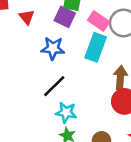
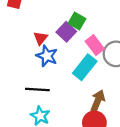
red triangle: (27, 17) -> (41, 38), moved
black line: (54, 86) -> (37, 89), turned 30

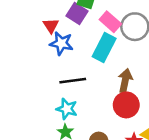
black line: (37, 89) -> (73, 81), moved

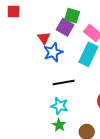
blue star: (61, 43) -> (53, 52), turned -30

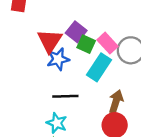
green square: (72, 16) -> (86, 44), moved
red triangle: (44, 38) -> (50, 41), size x1.6

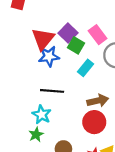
pink rectangle: (108, 43) -> (98, 35), moved
cyan rectangle: (99, 67) -> (86, 68), size x0.7
brown arrow: (116, 102) -> (98, 101), turned 54

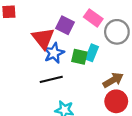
green square: (76, 45) -> (79, 57), moved
black line: (52, 91) -> (51, 79), moved

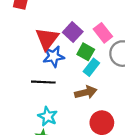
green square: (79, 57) -> (86, 52), moved
brown arrow: (113, 80) -> (86, 92), moved

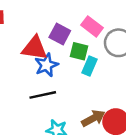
red triangle: (47, 39) -> (35, 48), turned -45
brown arrow: (86, 92) -> (93, 118), moved

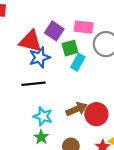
pink rectangle: (92, 26) -> (84, 27), turned -36
green square: (79, 51) -> (70, 48), turned -35

